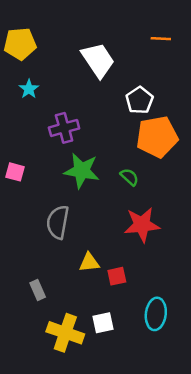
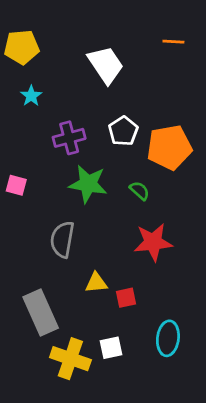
white pentagon: (139, 100) -> (123, 131), moved
gray rectangle: (38, 290) -> (41, 313), size x2.0

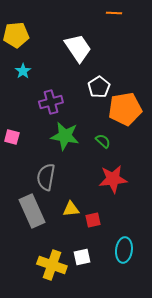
orange line: (173, 42) -> (114, 13), moved
white pentagon: (123, 131) -> (99, 87), moved
gray rectangle: (41, 313) -> (32, 211), moved

